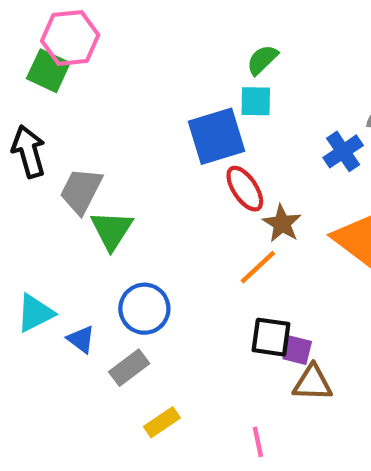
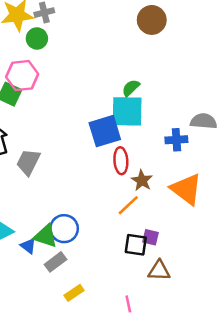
cyan square: (256, 101) -> (127, 111), size x1.8
blue cross: (343, 151) -> (176, 140), turned 30
red ellipse: (245, 189) -> (121, 161), turned 30
green triangle: (112, 230) -> (46, 236), moved, turned -45
purple square: (297, 350) -> (151, 237), moved

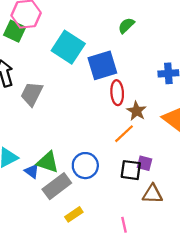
cyan square: (127, 111) -> (68, 47), moved, turned 32
blue circle: (64, 229) -> (85, 166), moved
gray rectangle: (55, 262) -> (57, 186), size x1.4

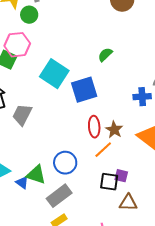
red ellipse: (117, 93) -> (94, 127), moved
blue circle: (85, 166) -> (65, 163), moved
gray rectangle: (57, 186) -> (59, 196), moved

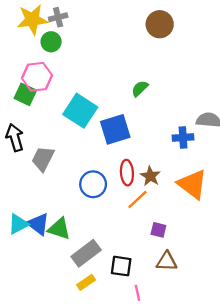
blue circle: (65, 163) -> (93, 184), moved
black square: (109, 182) -> (121, 266), moved
blue triangle: (22, 183) -> (38, 224), moved, size x1.5

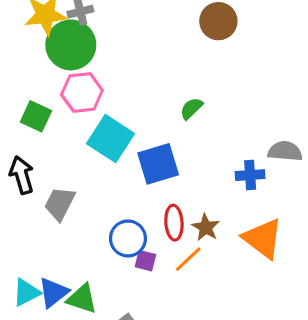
green circle: (51, 42) -> (71, 45), size x1.8
pink hexagon: (37, 77) -> (82, 93), moved
blue triangle: (38, 224) -> (53, 292), turned 45
purple square: (158, 230) -> (145, 261), moved

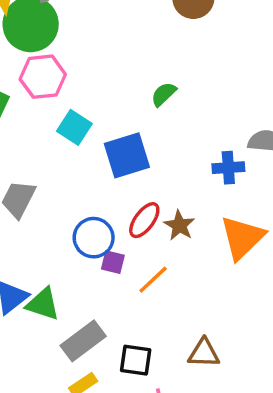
cyan square: (110, 139) -> (74, 127), size x0.7
red ellipse: (174, 223) -> (144, 220), turned 40
orange triangle: (263, 238) -> (242, 238), turned 39
orange line: (188, 259) -> (153, 280), moved

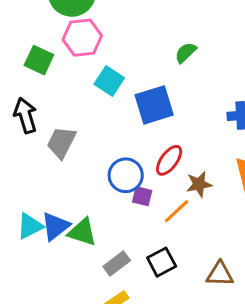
brown star: (179, 225) -> (199, 184), moved, turned 30
gray rectangle: (83, 341) -> (117, 264), size x0.7
black square: (136, 360) -> (162, 262), moved, turned -36

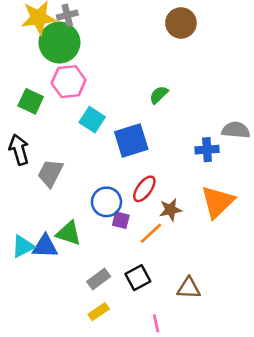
blue triangle: (55, 226) -> (45, 246), turned 40
green triangle: (82, 232) -> (69, 233), moved

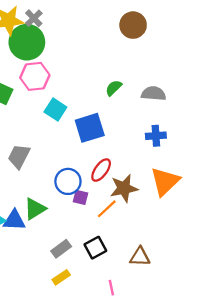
gray cross: (67, 15) -> (34, 18), turned -30
gray semicircle: (236, 130) -> (154, 94), moved
brown star: (170, 210) -> (124, 188), size x1.4
green triangle: (69, 233) -> (35, 209), turned -50

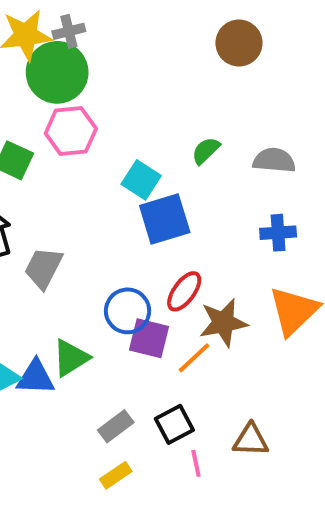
gray cross: (34, 18) -> (69, 31), turned 30
cyan square: (55, 110) -> (141, 180), moved
purple square: (81, 197) -> (149, 338), size x1.5
pink line: (111, 288) -> (196, 463), moved

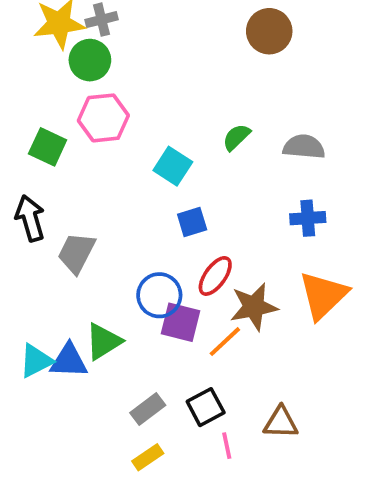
green circle: (57, 72) -> (90, 60), size x0.7
blue square: (165, 219) -> (192, 222), moved, size x0.6

